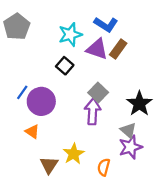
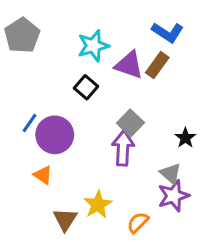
blue L-shape: (106, 24) -> (168, 32), moved
black star: (139, 104) -> (185, 138), size x0.6
orange semicircle: (104, 167) -> (138, 222), turned 30

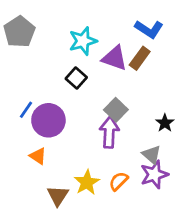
orange semicircle: (138, 222) -> (119, 181), moved

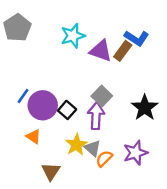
blue L-shape: (149, 29) -> (137, 38), moved
black square: (76, 78) -> (67, 110), moved
black star: (165, 123) -> (145, 108), size x1.6
gray triangle: (152, 155) -> (93, 148), moved
yellow star: (87, 182) -> (76, 145), moved

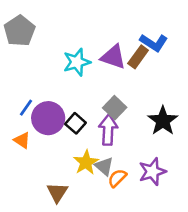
cyan star: (73, 36) -> (77, 62), moved
orange triangle: (33, 137) -> (22, 140), moved

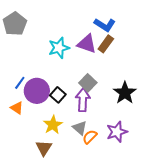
blue L-shape: (154, 43) -> (105, 25), moved
yellow star: (86, 162) -> (53, 125), moved

